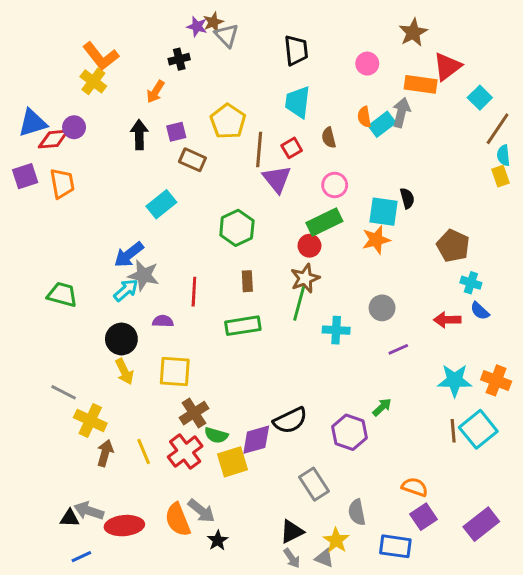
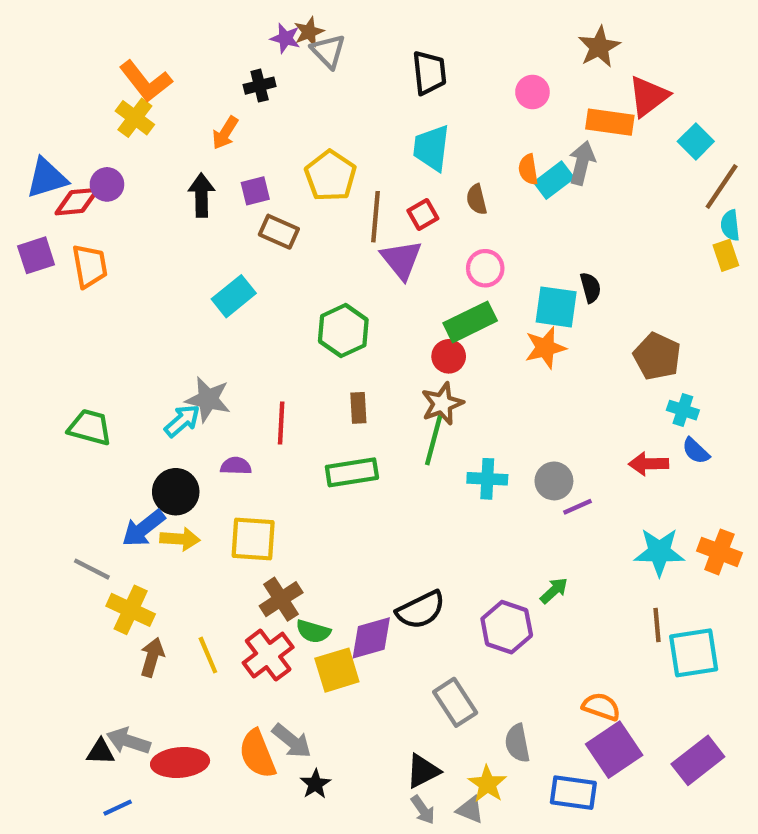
blue arrow: (129, 255) -> (143, 528), moved
gray circle: (382, 308) -> (554, 481), moved
yellow arrow: (124, 372) -> (180, 539), turned -60
cyan square: (478, 429) -> (694, 653), moved, turned 30
purple square: (424, 517) -> (614, 750), size x1.4

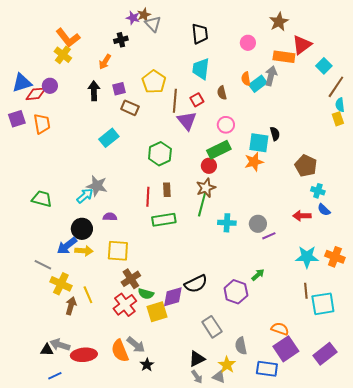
red line: (281, 423) -> (148, 197), moved
yellow line: (208, 655) -> (88, 295), moved

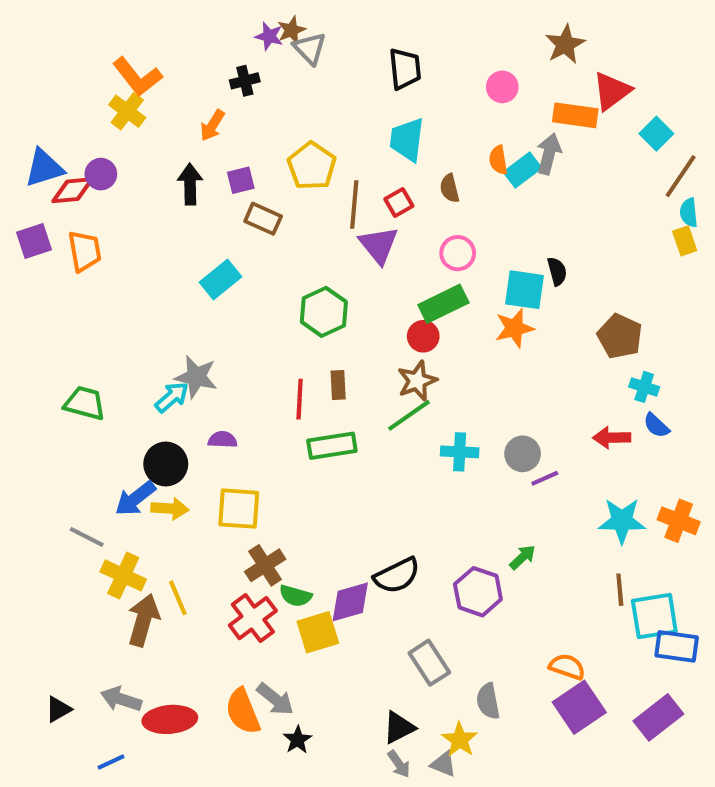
green line: (202, 205) -> (409, 415), turned 40
brown arrow: (71, 306) -> (143, 620), size x1.4
black triangle: (47, 350) -> (58, 709), moved, turned -32
blue rectangle: (267, 369) -> (677, 646), moved

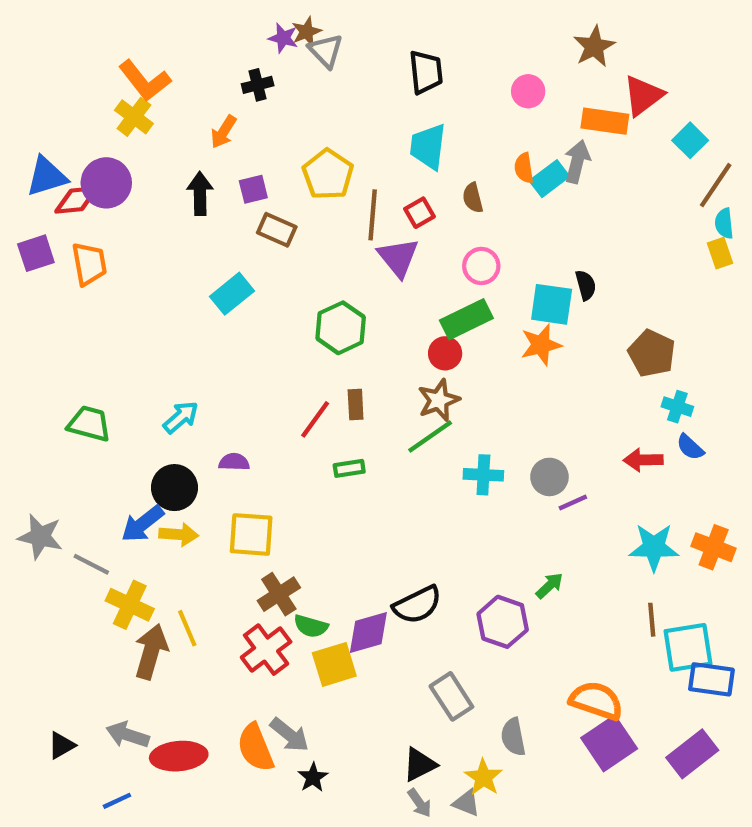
purple circle: (101, 174) -> (106, 183), size x1.5
gray star: (196, 377) -> (40, 537), moved
red line: (300, 399) -> (315, 419), turned 33
green rectangle: (332, 446) -> (349, 468), size x0.6
orange semicircle: (567, 667) -> (596, 701), size x1.4

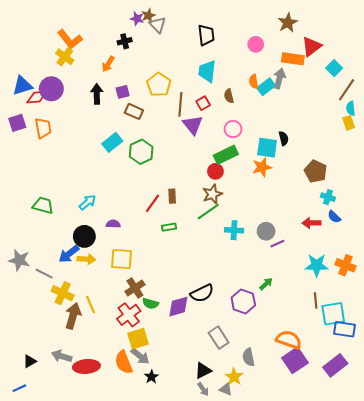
green hexagon: (341, 328) -> (141, 152), moved
yellow square: (334, 664) -> (138, 339), moved
blue line: (117, 801) -> (19, 388), moved

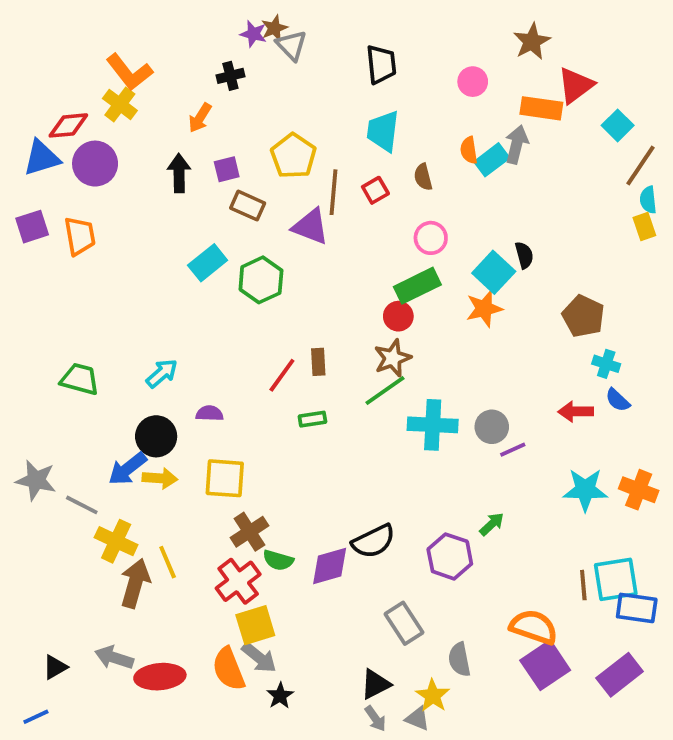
red diamond: (37, 97) -> (68, 125), moved
purple triangle: (193, 125) -> (311, 227), moved, turned -30
cyan square: (267, 148) -> (494, 272), turned 35
cyan cross: (234, 230) -> (433, 425), size x1.4
brown line: (316, 300) -> (583, 585), moved

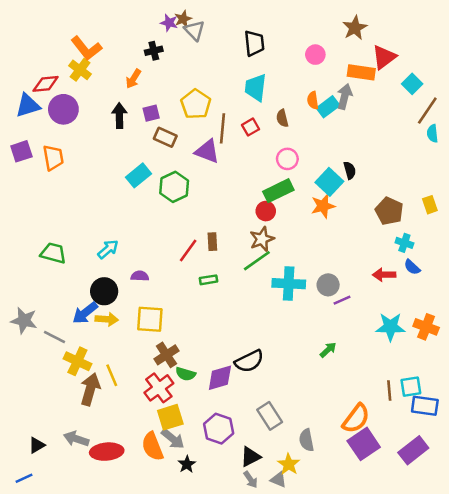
yellow rectangle: (644, 227) -> (430, 205), moved
purple hexagon: (450, 556) -> (219, 429), moved
cyan square: (616, 579) -> (411, 387), size x0.7
orange semicircle: (534, 627) -> (356, 418), turned 108

